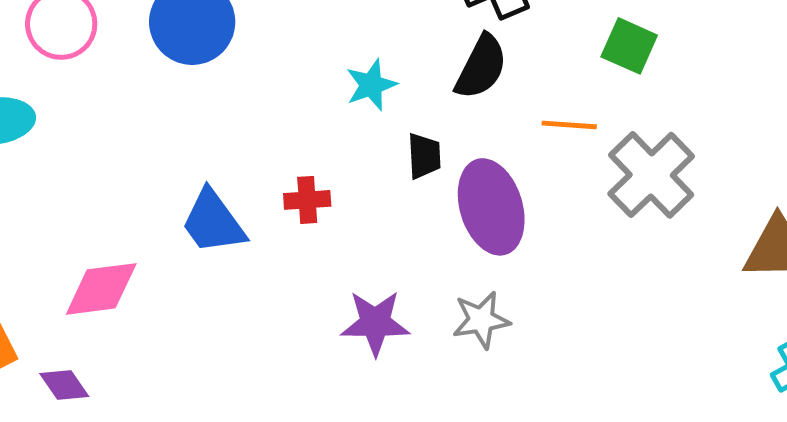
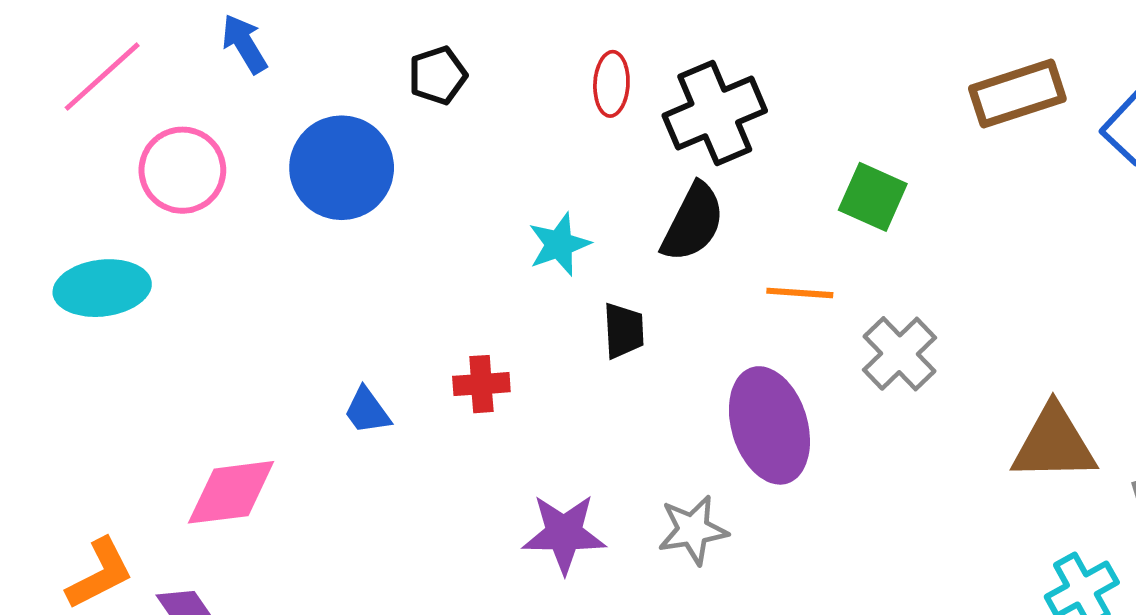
gray cross: (651, 175) -> (900, 354), size x0.7
purple ellipse: (491, 207) -> (769, 425), moved
blue trapezoid: (213, 222) -> (367, 411), size x0.6

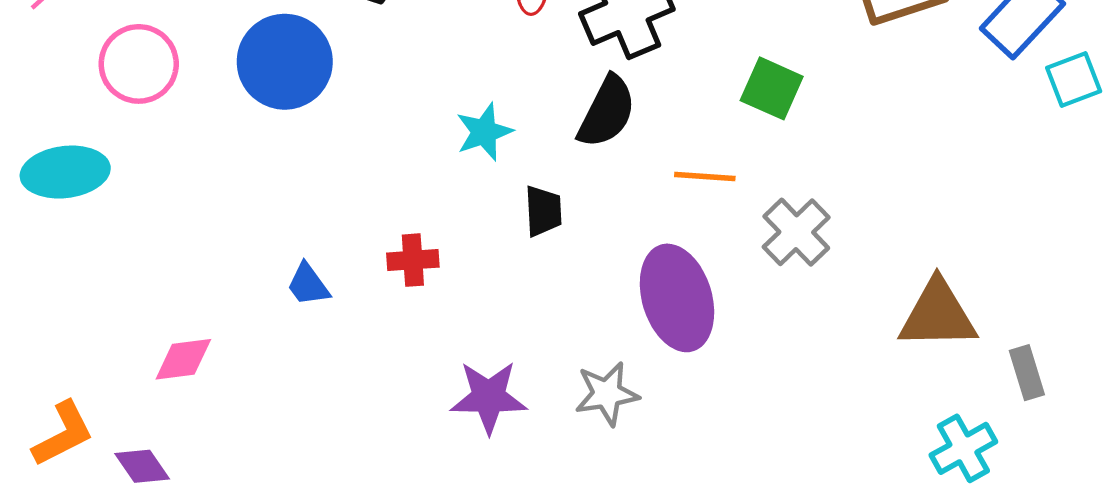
pink diamond: (231, 492) -> (183, 359), size x0.7

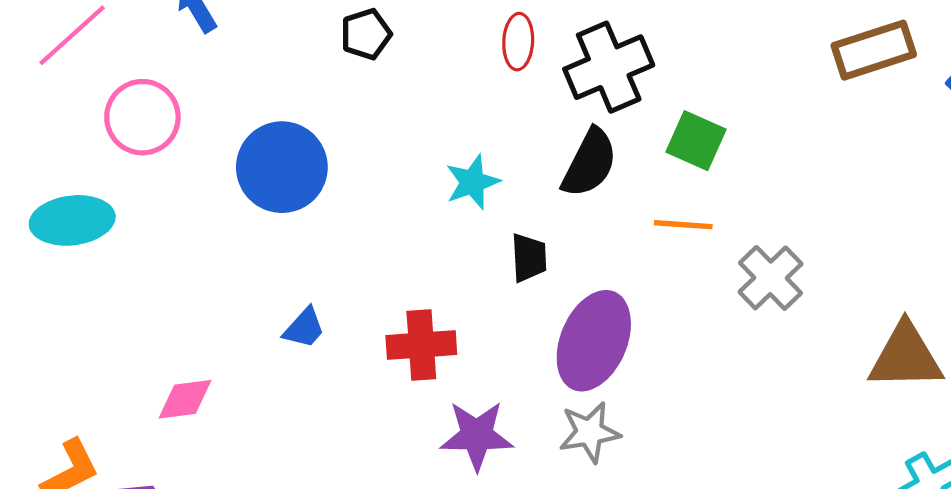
blue circle: (285, 62) -> (282, 167), moved
green square: (772, 88) -> (696, 141), moved
red cross: (413, 260) -> (421, 345), moved, size x1.4
blue trapezoid: (308, 285) -> (304, 328), turned -102
purple ellipse: (677, 298) -> (594, 341), moved, turned 40

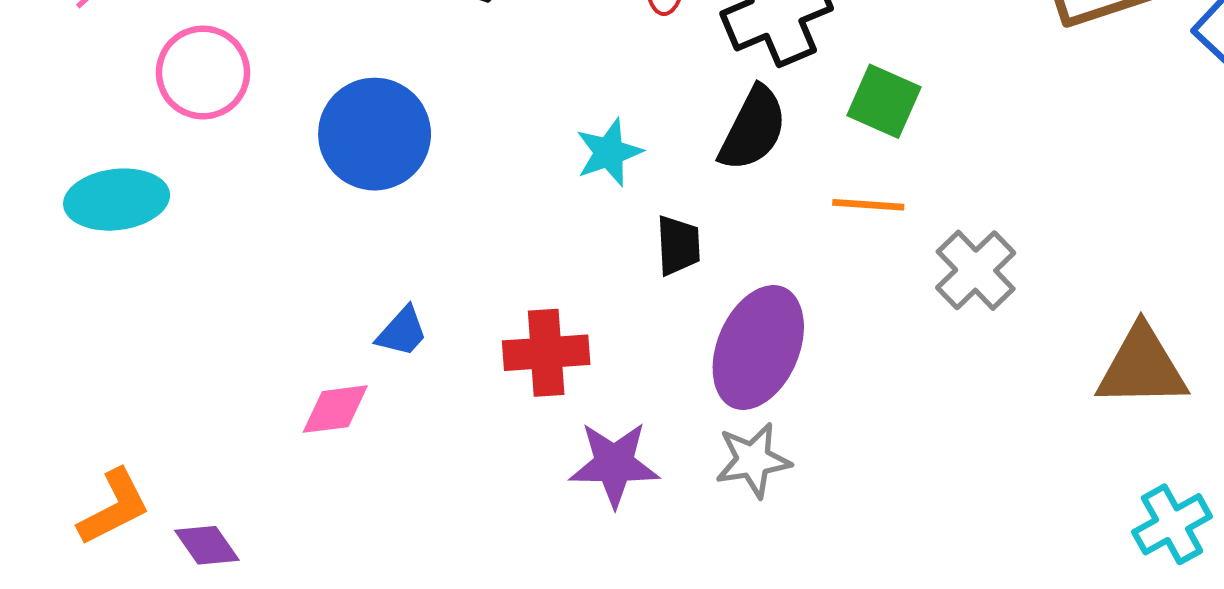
pink diamond: (185, 399) -> (335, 409), moved

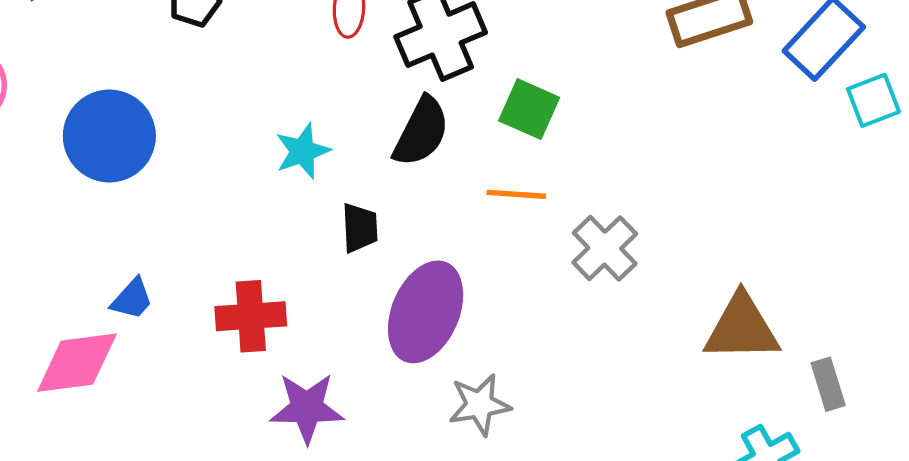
pink diamond: (335, 409) -> (77, 363), size x1.5
gray star: (753, 460) -> (480, 405), moved

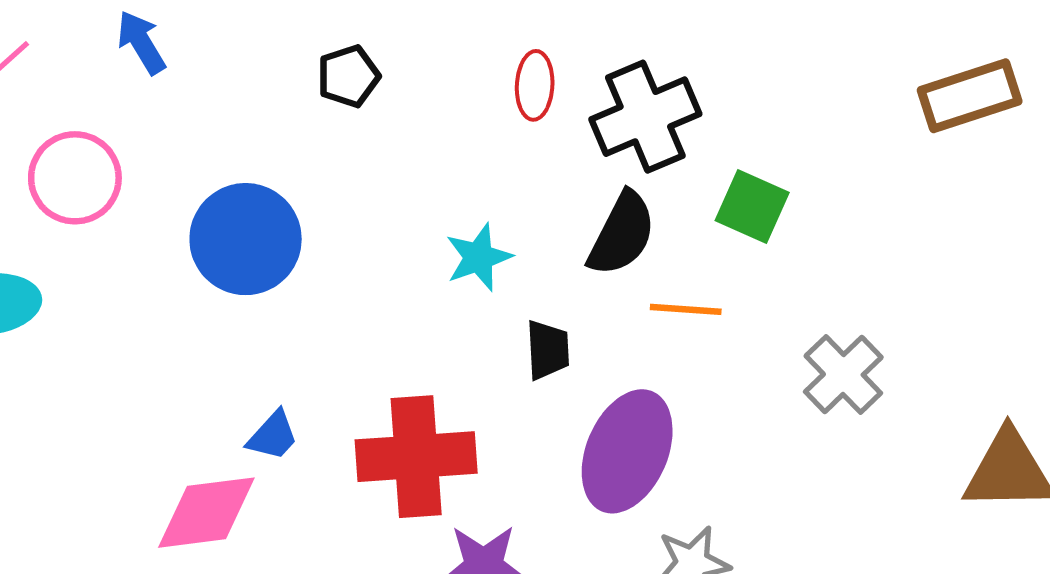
orange line: (516, 194) -> (686, 309), moved
red cross: (251, 316) -> (416, 457), size x1.4

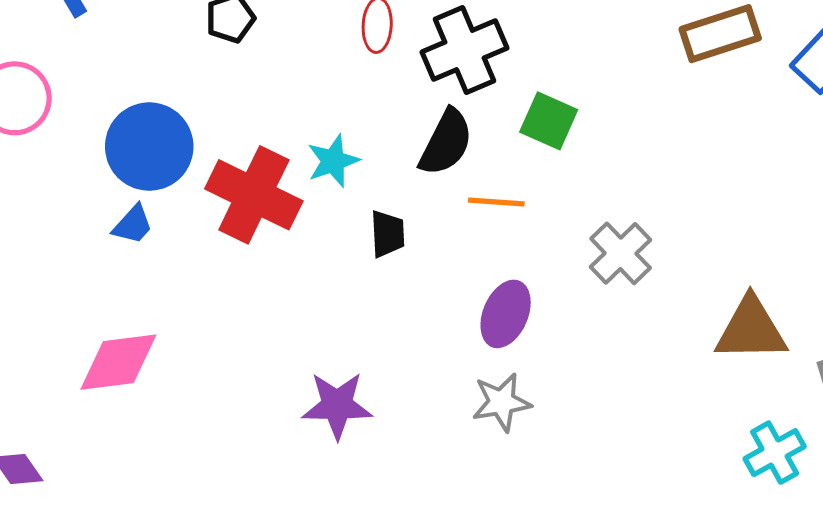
blue trapezoid: (273, 436) -> (133, 225), moved
purple ellipse: (627, 451) -> (506, 314), moved, size x0.7
red cross: (416, 457) -> (254, 195), moved, turned 30

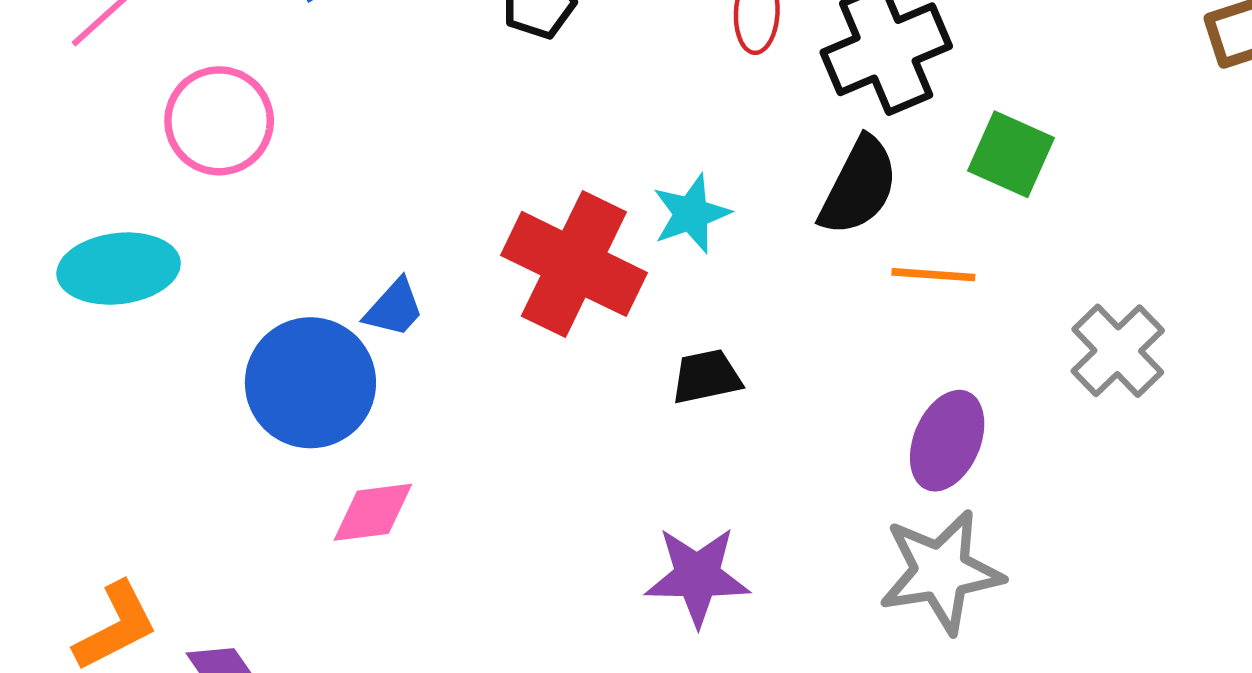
blue circle: (149, 147) -> (310, 383), moved
black trapezoid: (387, 234) -> (706, 377), moved, turned -99
pink diamond: (118, 362) -> (373, 512), size x0.7
gray star: (501, 402) -> (941, 572), size x1.4

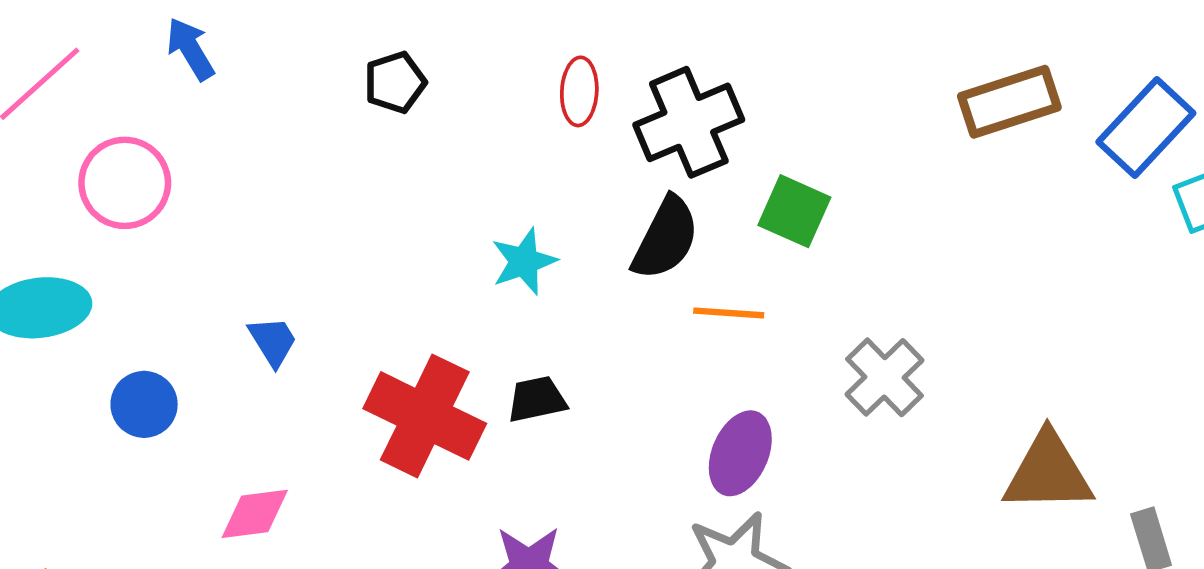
red cross: (574, 264) -> (425, 416), moved
blue trapezoid: (394, 308) -> (273, 341), turned -74
blue circle: (310, 383) -> (144, 404), moved, size x0.6

